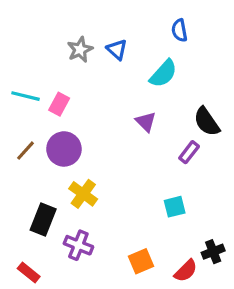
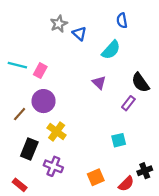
gray star: (80, 50) -> (59, 24), moved
brown line: (25, 151) -> (20, 114), moved

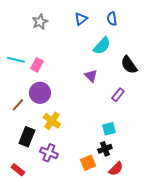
gray star: (59, 24) -> (40, 22), moved
blue triangle: (79, 34) -> (81, 19), moved, turned 40
black semicircle: (140, 83) -> (129, 65), moved
black cross: (145, 171) -> (105, 149), moved

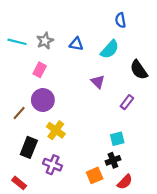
blue triangle: (81, 19) -> (76, 44), moved, turned 48
gray star: (40, 22) -> (45, 41), moved
cyan line: (16, 60) -> (17, 42), moved

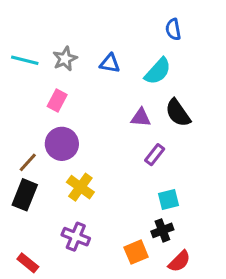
black semicircle: (139, 70) -> (178, 113), moved
purple triangle: (98, 82) -> (141, 118), turned -40
purple rectangle: (127, 102) -> (155, 155), moved
black rectangle: (29, 147) -> (25, 195), moved

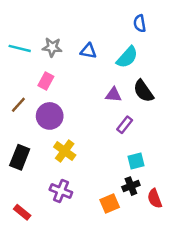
gray star: (65, 59) -> (52, 47), turned 30
brown line: (28, 162) -> (18, 105), moved
red semicircle: (179, 261) -> (155, 199), moved, turned 114

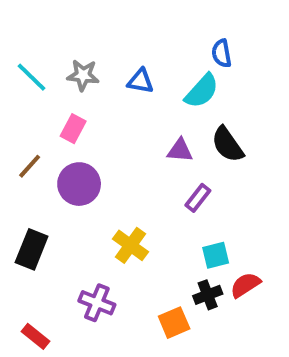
blue semicircle: (140, 23) -> (222, 53), moved
cyan line: (20, 48) -> (32, 77), turned 30
yellow cross: (65, 151) -> (131, 245), moved
red semicircle: (155, 199) -> (245, 285), moved, turned 78

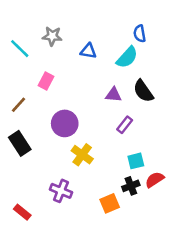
gray star: (83, 75) -> (52, 36), moved
purple circle: (79, 184) -> (65, 123), moved
black rectangle: (32, 249) -> (20, 143), moved, turned -55

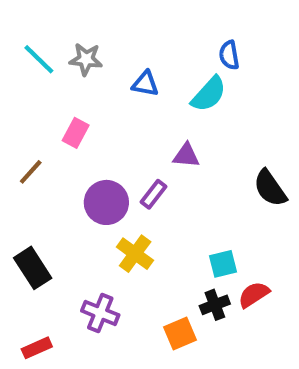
cyan line: (20, 49) -> (39, 59), moved
black semicircle: (143, 91) -> (270, 188), moved
purple rectangle: (125, 125) -> (153, 194), moved
black rectangle: (20, 143) -> (33, 268), moved
red rectangle: (22, 212) -> (37, 348), turned -63

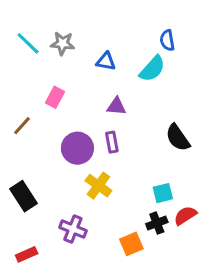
purple triangle: (186, 155) -> (116, 106), moved
black semicircle: (270, 188) -> (178, 138), moved
purple rectangle: (153, 194) -> (112, 142), turned -48

